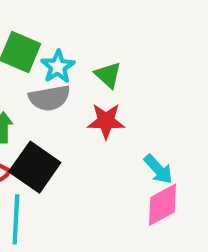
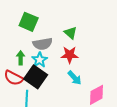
cyan star: (58, 67) -> (40, 60), moved
cyan arrow: (158, 169) -> (75, 78), moved

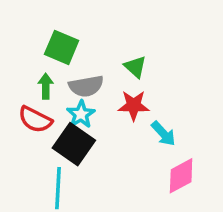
green arrow: (21, 58) -> (46, 86), moved
red semicircle: (14, 78) -> (35, 119), moved
cyan arrow: (75, 78) -> (163, 134), moved

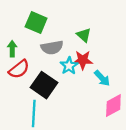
green arrow: (46, 86) -> (12, 49), moved
cyan star: (81, 114) -> (69, 66), moved
red semicircle: (35, 119) -> (19, 69), turned -65

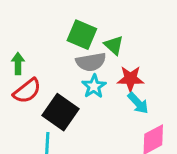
green square: (36, 23) -> (82, 35), moved
gray semicircle: (52, 48) -> (91, 62), moved
red star: (83, 60) -> (130, 79), moved

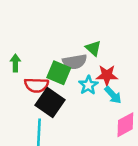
green square: (82, 35) -> (59, 73), moved
cyan star: (94, 86) -> (88, 85), moved
red semicircle: (27, 91) -> (36, 85), moved, turned 40

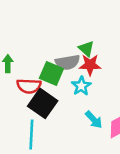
red star: (107, 75) -> (90, 65), moved
cyan arrow: (113, 95) -> (94, 120), moved

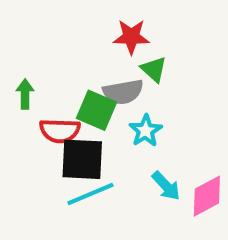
red star: (90, 65) -> (131, 37), moved
black square: (43, 103) -> (82, 159), turned -32
cyan line: (31, 135) -> (90, 194), moved, turned 64

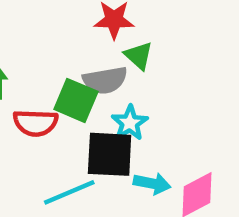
black square: (82, 159) -> (110, 154), moved
cyan arrow: (166, 186) -> (152, 183), turned -36

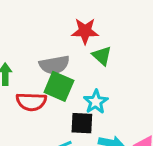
gray semicircle: (105, 80) -> (54, 65), moved
black square: (110, 154) -> (82, 123), size x0.7

